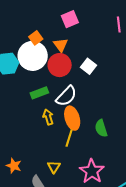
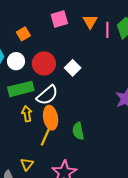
orange triangle: (61, 45) -> (90, 22), moved
white circle: (33, 56) -> (16, 61), moved, size x0.6
green rectangle: (39, 93) -> (21, 89), size x1.4

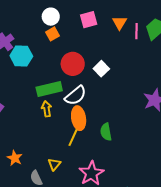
white circle: (16, 61) -> (51, 17), moved
yellow arrow: (27, 114) -> (47, 109), moved

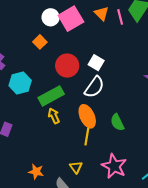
white circle: (51, 17) -> (51, 17), moved
pink square: (89, 20) -> (71, 19), size x1.4
cyan hexagon: (21, 56) -> (20, 83), moved
white semicircle: (76, 96) -> (94, 87), moved

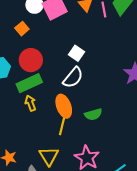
red circle: (67, 66) -> (31, 60), moved
green semicircle: (117, 122) -> (93, 114), turned -84
yellow triangle: (76, 167) -> (49, 156), size x1.5

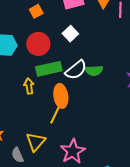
white square: (77, 53) -> (70, 34), moved
green rectangle: (29, 83) -> (49, 69), moved
green semicircle: (93, 114) -> (94, 71), moved

